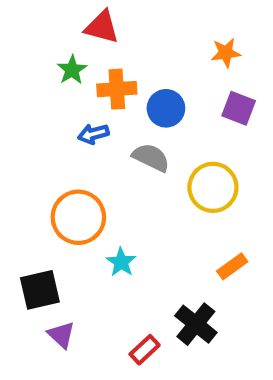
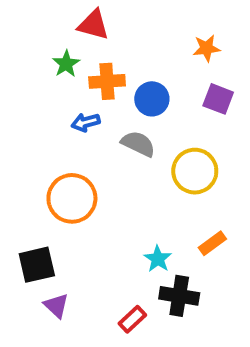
cyan star: (121, 262) -> (158, 259), moved
black cross: (196, 324) -> (179, 296), turned -30

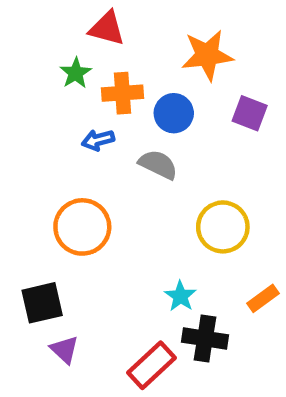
orange star: (206, 48) -> (207, 55), moved, size x1.6
yellow circle: (195, 171) -> (223, 227), moved
orange rectangle: (212, 243) -> (263, 298), moved
red rectangle: (132, 319) -> (151, 365), size x1.5

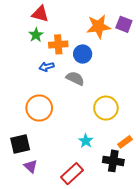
red triangle: (107, 28) -> (40, 14), moved
purple square: (250, 113) -> (124, 24), moved
black cross: (205, 338) -> (113, 161), moved

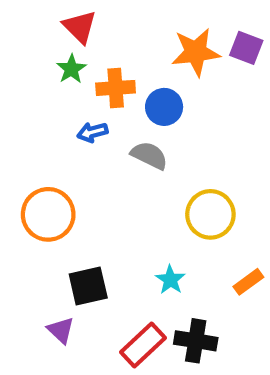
red triangle: (40, 14) -> (80, 27), turned 30
orange circle: (39, 108) -> (48, 214), moved
black square: (20, 144) -> (88, 286), moved
black cross: (113, 161) -> (196, 341), moved

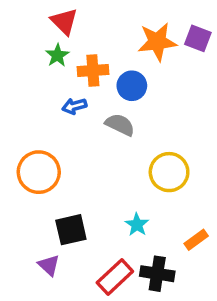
orange rectangle: (248, 282) -> (196, 240), moved

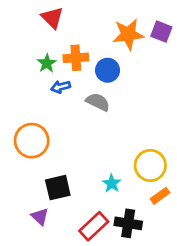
green star: (57, 55) -> (47, 63), moved
yellow circle: (169, 172) -> (150, 165), moved

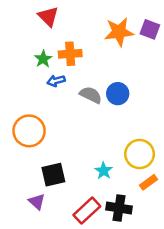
blue circle: (108, 70) -> (118, 94), moved

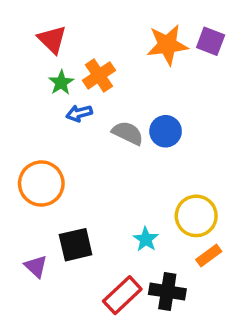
red triangle: (48, 17) -> (52, 39), moved
orange cross: (70, 54) -> (99, 75), turned -30
purple triangle: (37, 202) -> (36, 266), moved

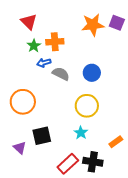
orange cross: (99, 75) -> (55, 42), turned 30
gray semicircle: (128, 133) -> (61, 74), moved
yellow circle: (196, 216) -> (87, 106), moved

